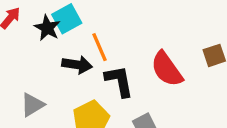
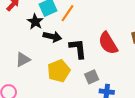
black star: (47, 28) -> (35, 22), moved
orange line: (99, 47) -> (67, 13), moved, turned 54

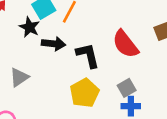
yellow pentagon: (59, 71) -> (84, 93), moved
gray square: (92, 77) -> (127, 88), moved

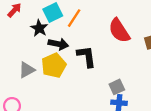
red semicircle: (125, 44) -> (119, 31), moved
yellow pentagon: (84, 93) -> (54, 65), moved

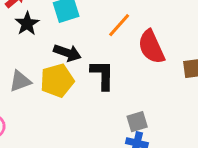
orange line: (74, 18) -> (119, 25), moved
black star: (39, 28) -> (27, 24), moved

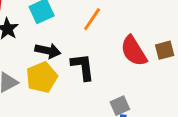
red semicircle: (151, 47) -> (134, 51), moved

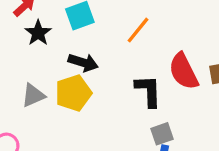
black L-shape: (83, 67) -> (148, 91), moved

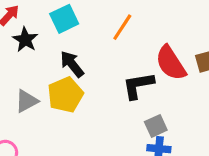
black arrow: (83, 62) -> (72, 64), turned -140
black L-shape: (148, 91) -> (138, 85), turned -92

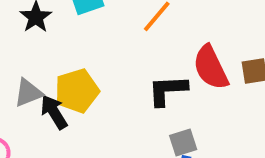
black arrow: (72, 64) -> (54, 112), moved

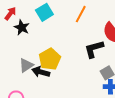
black arrow: (54, 112) -> (41, 72), turned -30

